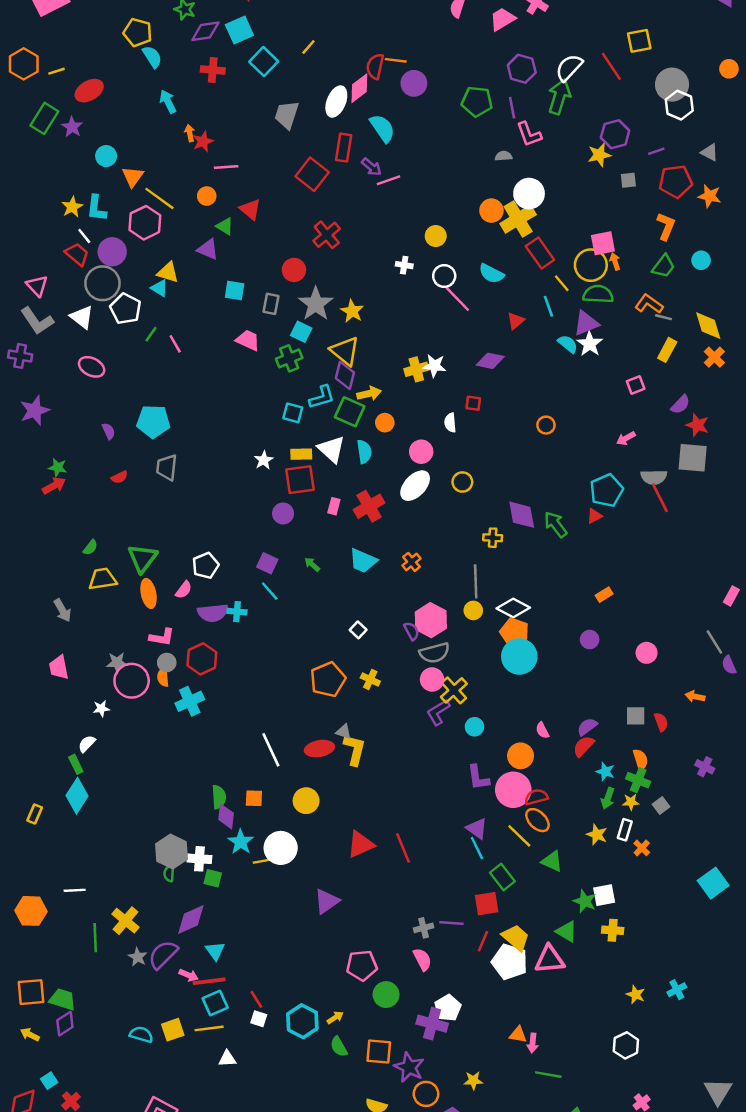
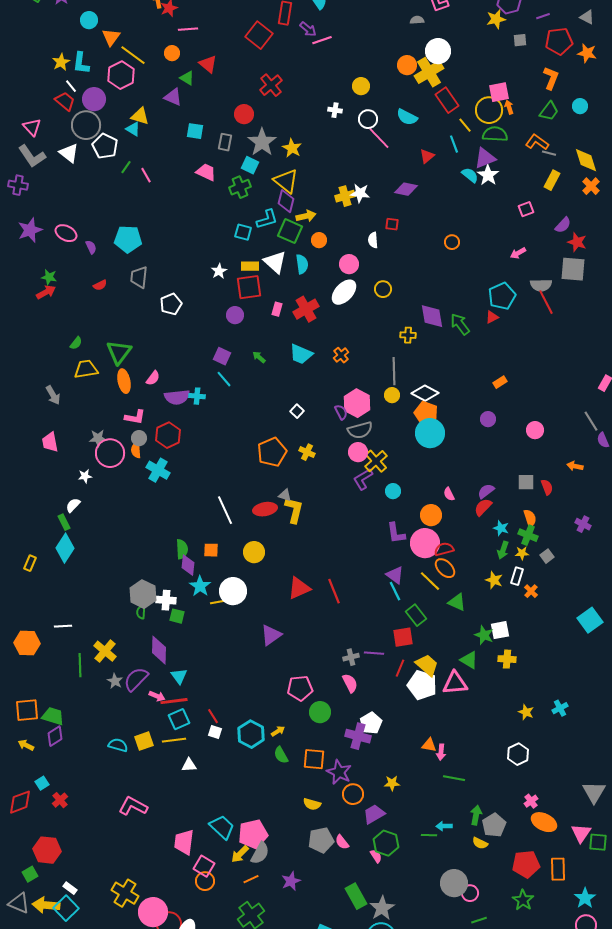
pink ellipse: (92, 367) -> (66, 233), moved
white pentagon: (205, 566) -> (171, 304), moved
cyan cross: (190, 701) -> (158, 470), turned -35
purple diamond: (191, 919) -> (159, 650), turned -64

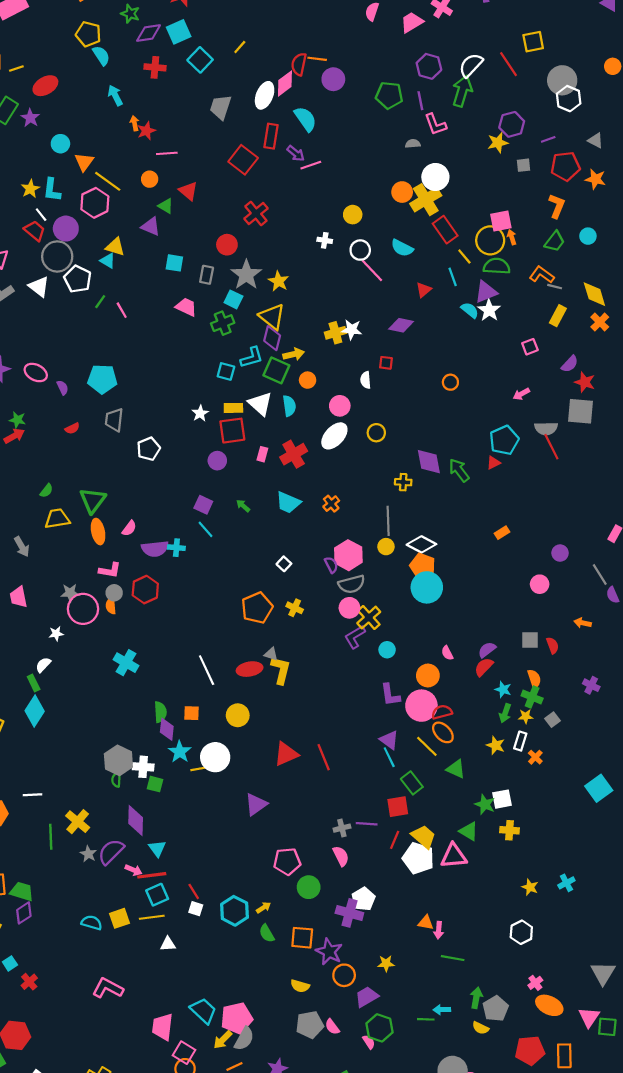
purple circle: (488, 419) -> (560, 553), moved
cyan cross: (158, 470) -> (126, 663), moved

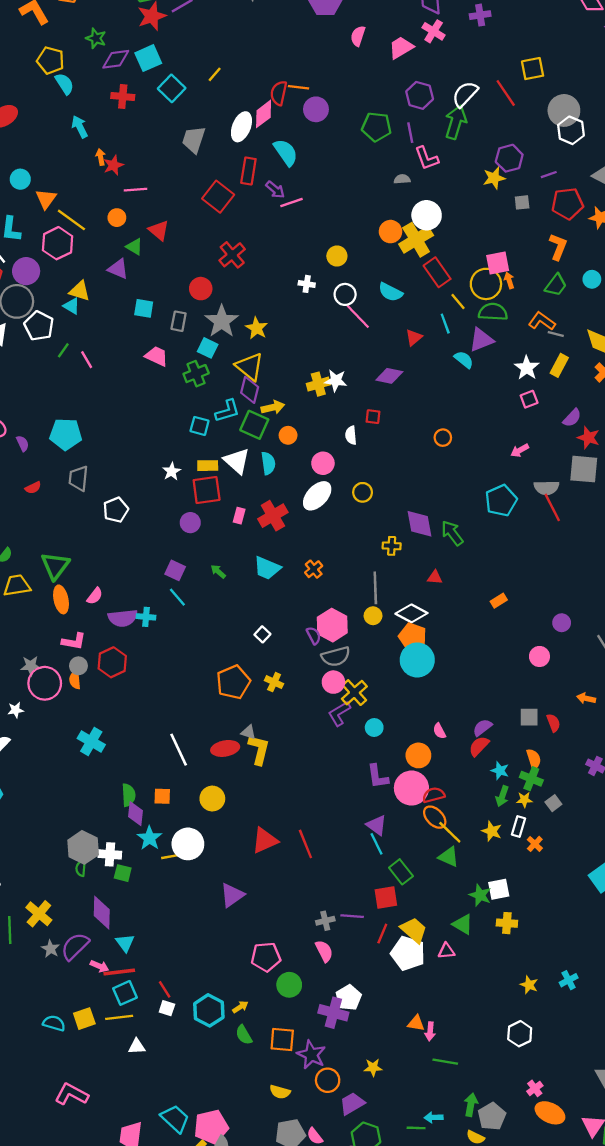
white star: (489, 310) -> (527, 368), moved
red triangle: (493, 463) -> (435, 577), moved, turned 32
yellow line: (427, 746) -> (450, 832), moved
pink triangle: (454, 856) -> (446, 951), size x0.6

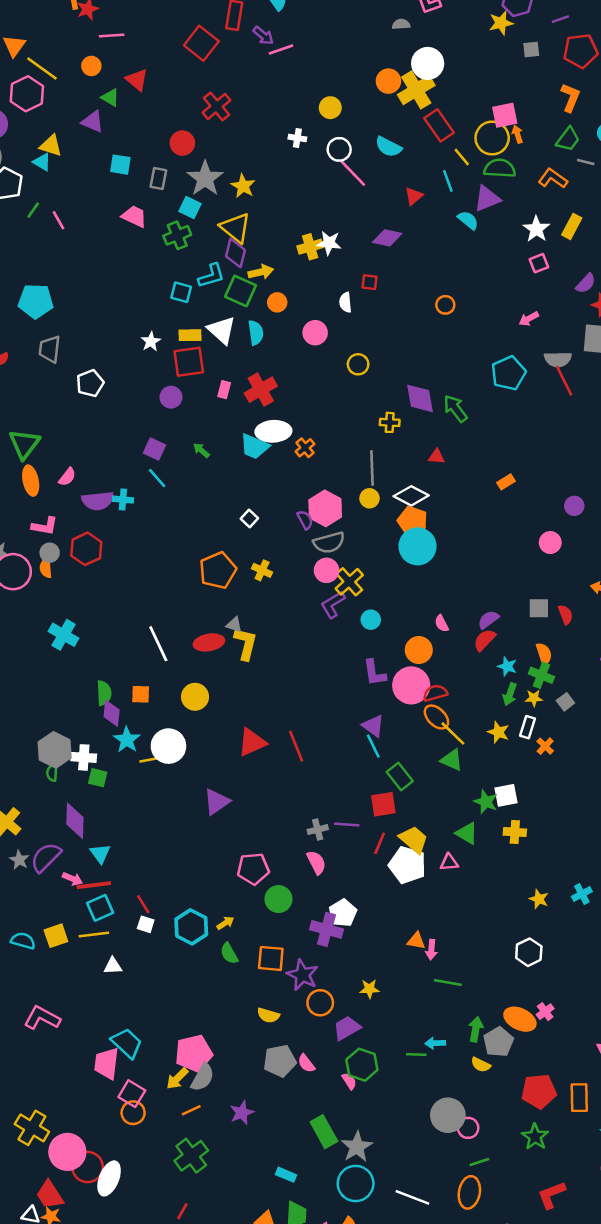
gray line: (556, 334) -> (586, 162), moved
white ellipse: (317, 496) -> (273, 431), moved, turned 44
orange ellipse: (550, 1113) -> (520, 1019), moved
cyan trapezoid: (175, 1119) -> (127, 1043), moved

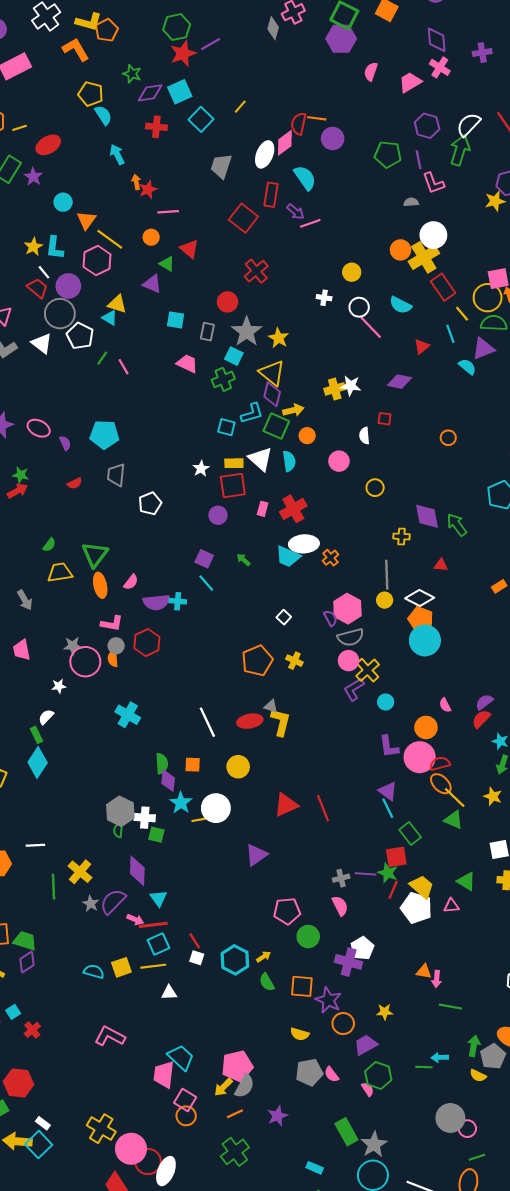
green star: (486, 802) -> (388, 873), moved

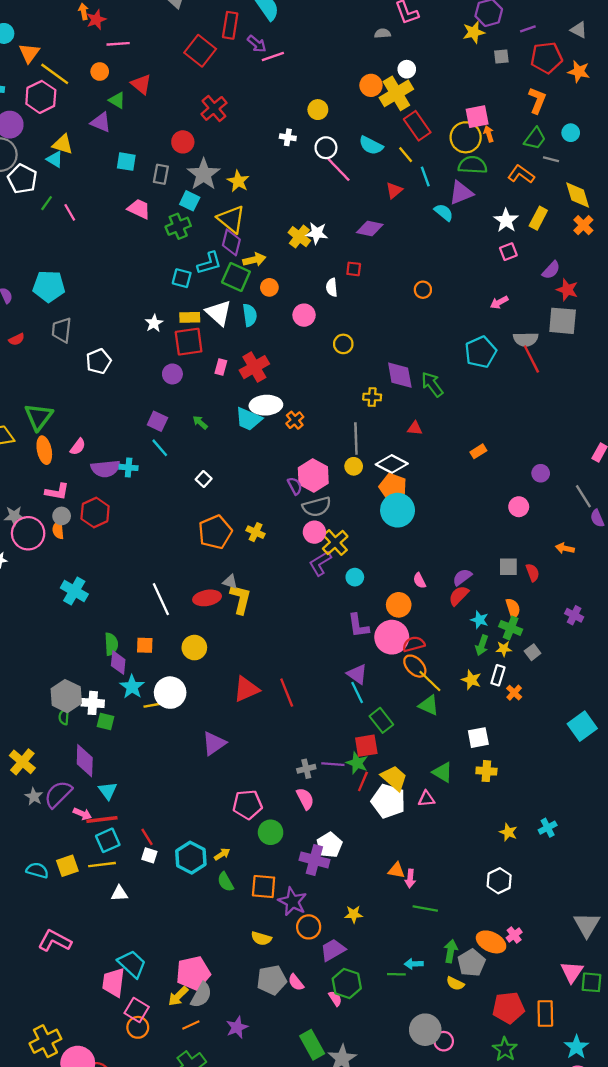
white circle: (433, 235) -> (407, 69), size x0.6
yellow line: (462, 314) -> (406, 155), moved
yellow cross: (335, 389) -> (299, 237), turned -36
white square: (284, 617) -> (204, 479), moved
yellow cross: (101, 1129) -> (45, 1041), turned 32

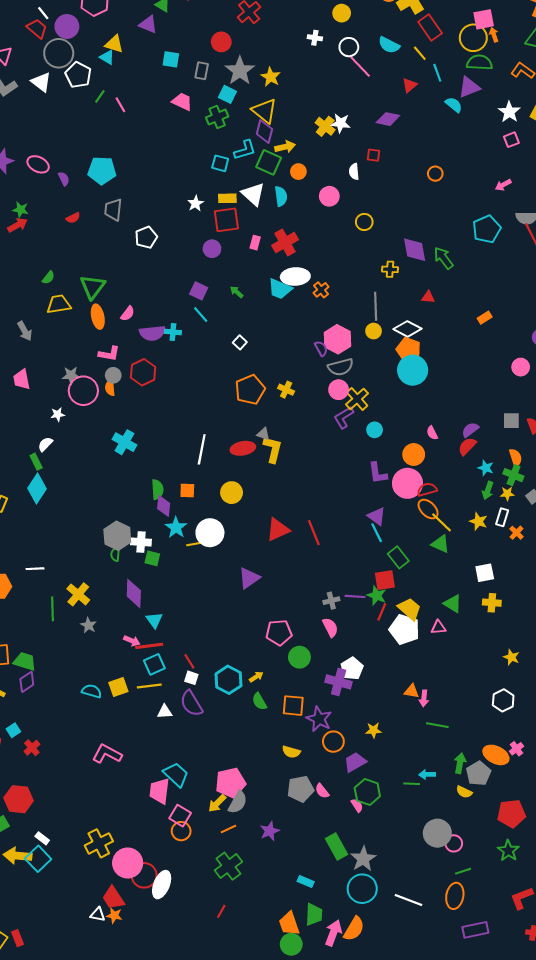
white line: (161, 599) -> (202, 449), turned 36
purple semicircle: (58, 794) -> (191, 703), moved, turned -76

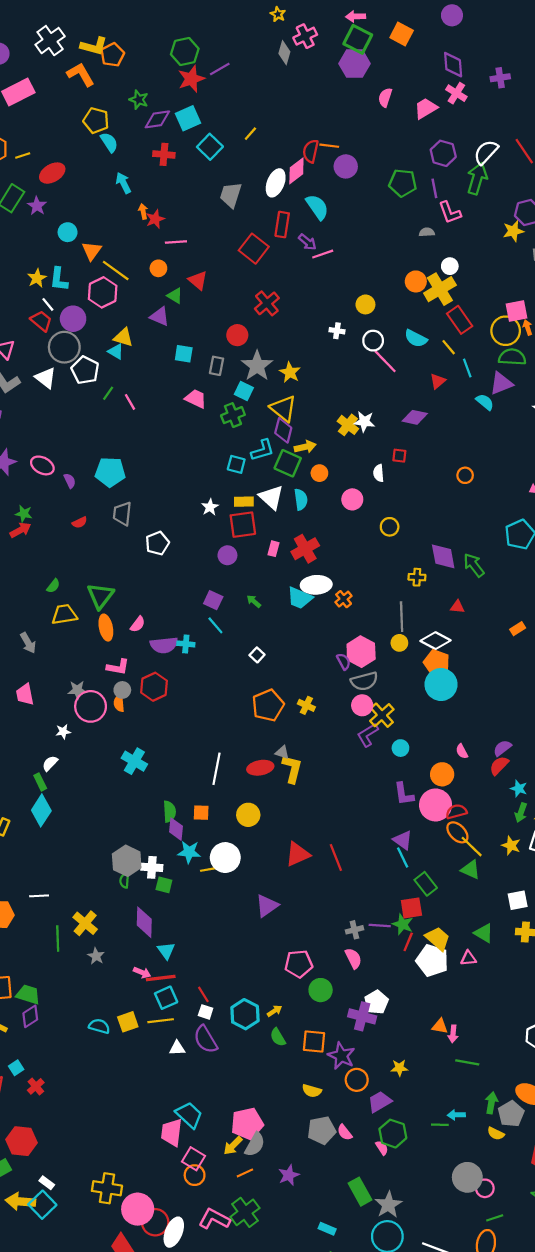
cyan star: (176, 528) -> (189, 852), turned -30
pink L-shape: (107, 754) -> (214, 1219), moved
yellow cross: (99, 843) -> (107, 1188), turned 36

